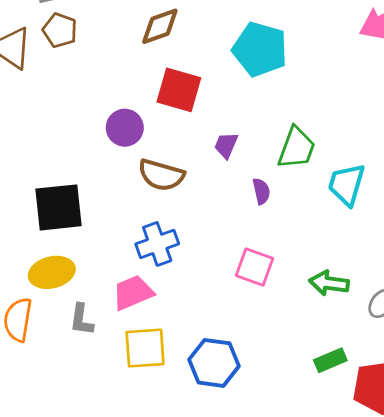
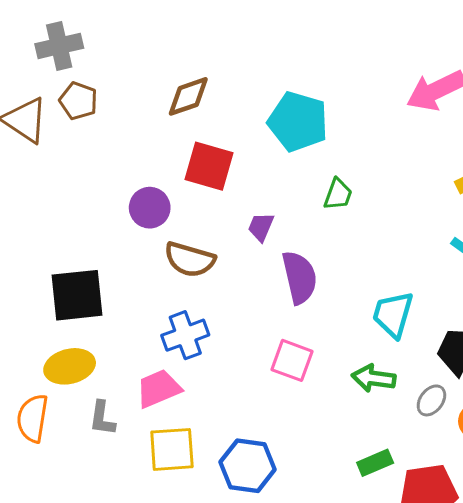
green trapezoid: (296, 148) -> (338, 194), moved, size x0.7
cyan trapezoid: (347, 184) -> (393, 314), moved
purple semicircle: (261, 191) -> (299, 277), size x1.8

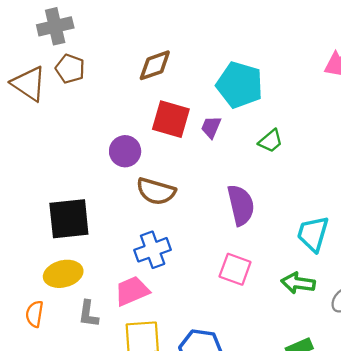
green trapezoid: (338, 194) -> (271, 141), turned 30
purple trapezoid: (261, 227) -> (211, 127), moved
orange semicircle: (32, 418) -> (35, 314), size x0.7

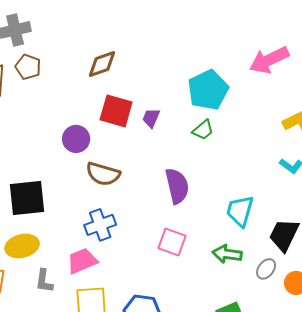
cyan pentagon: (240, 85) -> (208, 90), moved, turned 30

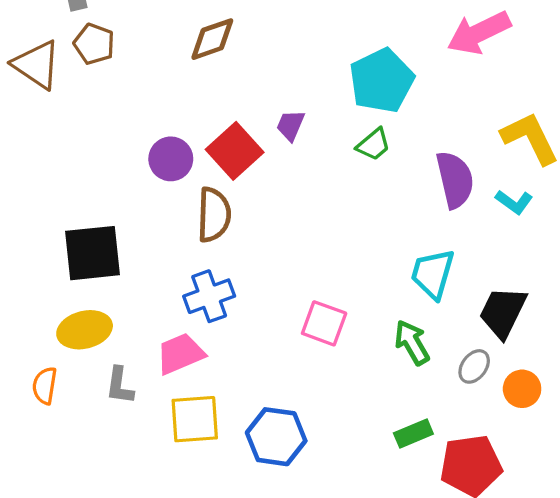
red square: (116, 111) -> (235, 151), moved, turned 32
brown semicircle: (103, 174) -> (214, 215), turned -104
purple semicircle: (177, 186) -> (455, 180), moved
green arrow: (227, 254) -> (412, 342), turned 52

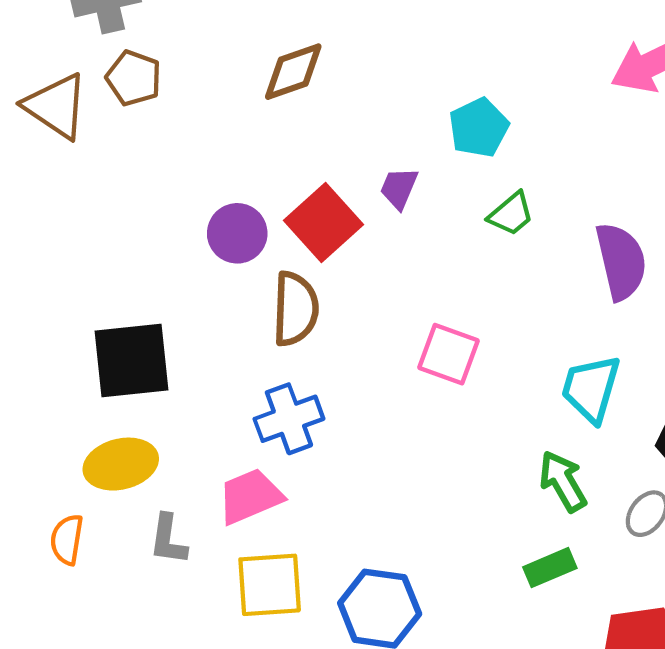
cyan pentagon: (382, 81) -> (479, 128), moved, size x0.7
pink square: (324, 323) -> (449, 354), moved
green rectangle: (413, 434) -> (550, 568), moved

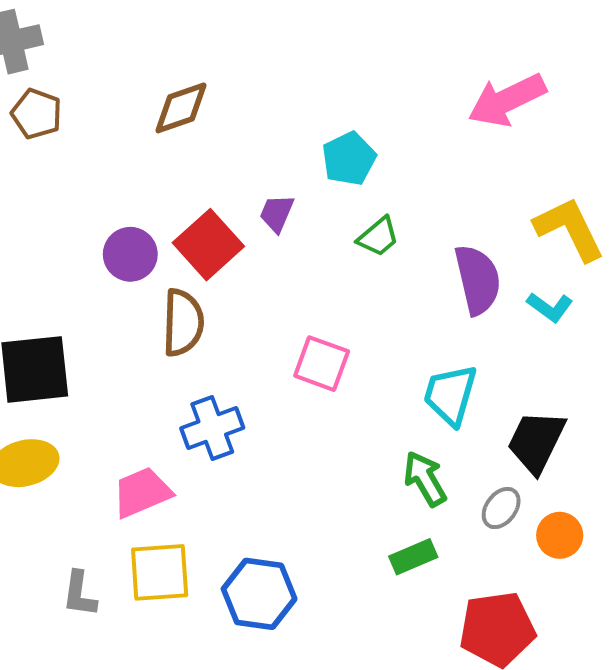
blue cross: (289, 419) -> (212, 428), moved
gray L-shape: (168, 540) -> (80, 594), moved

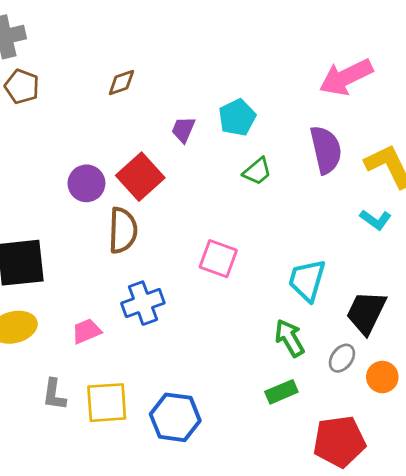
brown diamond: (181, 108) -> (121, 83), size x0.7
purple trapezoid: (277, 213) -> (183, 130), moved
purple semicircle: (478, 280) -> (326, 150), moved
pink trapezoid: (142, 492) -> (86, 331), moved, size x0.7
gray L-shape: (80, 594) -> (54, 394), moved

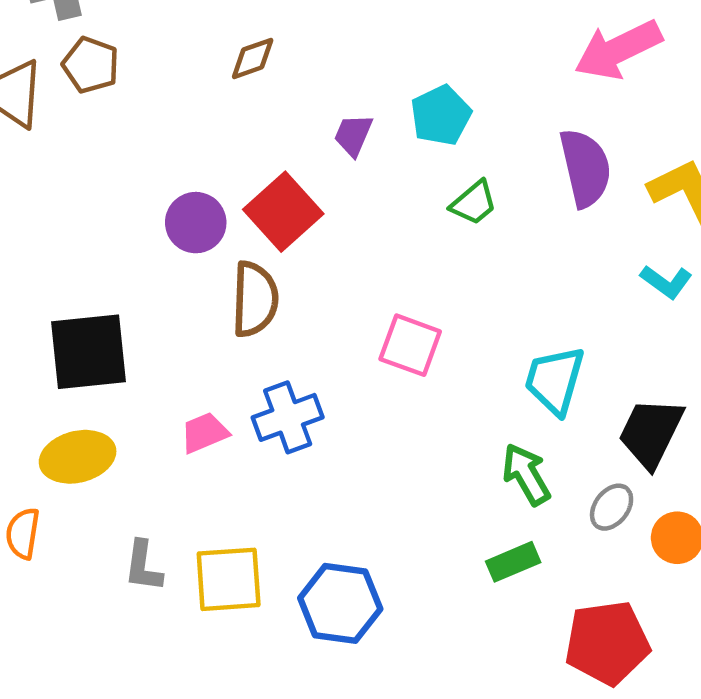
pink trapezoid: (86, 331) -> (204, 433), moved

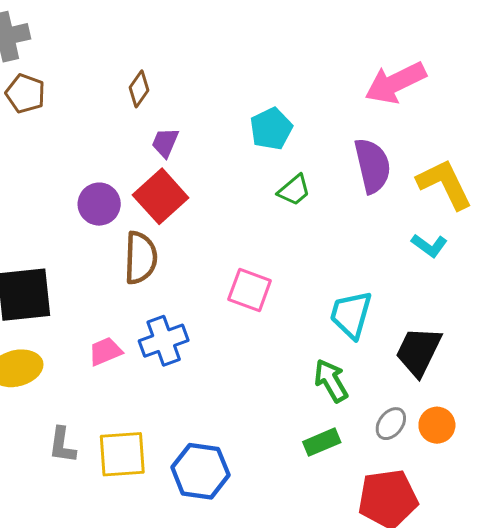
brown diamond: (253, 58) -> (139, 89), turned -36
purple trapezoid: (353, 135) -> (165, 143), moved
gray ellipse: (612, 507) -> (391, 424), moved

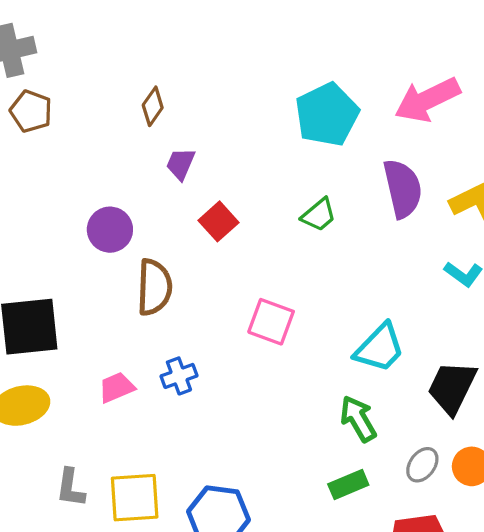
cyan pentagon: (271, 129) -> (327, 115), moved, size x1.4
red square: (161, 196) -> (218, 221), moved, size x0.7
cyan trapezoid: (351, 315) -> (380, 348), turned -152
blue cross: (164, 341) -> (179, 376), size x0.7

